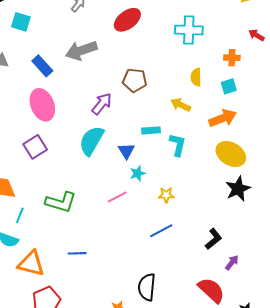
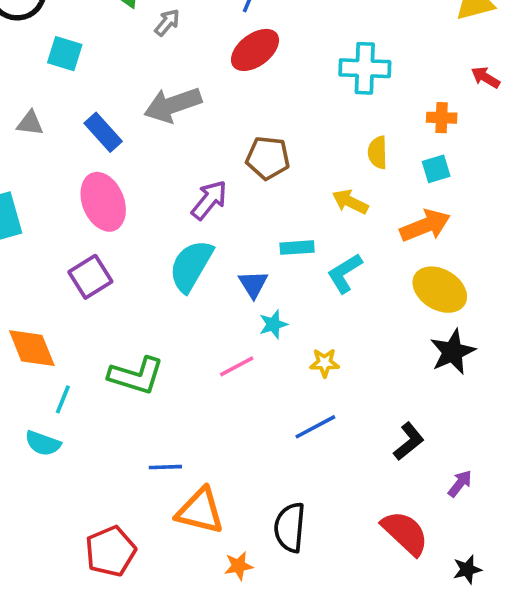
cyan L-shape: (178, 145) -> (345, 273), turned -135
purple arrow: (232, 263) -> (460, 484), moved
orange triangle: (31, 264) -> (200, 511), moved

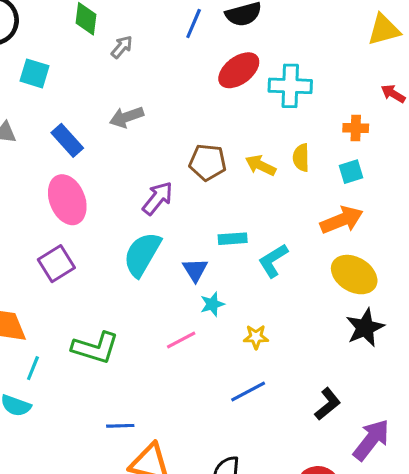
red ellipse: (255, 50) -> (239, 70), moved
gray arrow: (173, 105) -> (127, 117), size x0.7
yellow arrow: (350, 202) -> (261, 165), moved
purple arrow: (460, 484) -> (371, 440), size x1.8

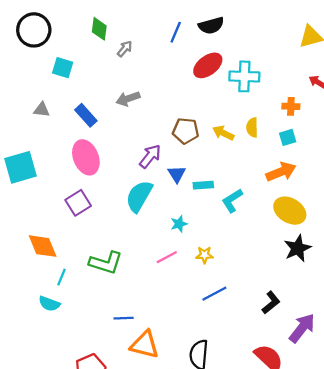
blue triangle: (195, 270) -> (177, 174), moved
cyan star: (212, 304) -> (179, 224), moved
yellow star: (256, 337) -> (204, 255), moved

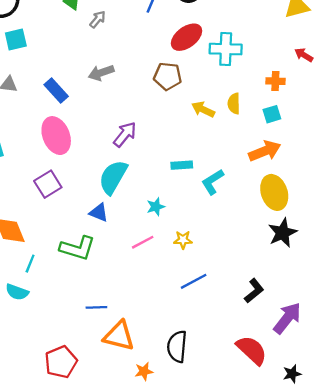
cyan square: (63, 68) -> (16, 40), moved, turned -30
brown pentagon: (186, 131) -> (168, 76), moved
blue triangle: (177, 174) -> (99, 213), moved, turned -36
yellow ellipse: (290, 211) -> (274, 192), turned 40

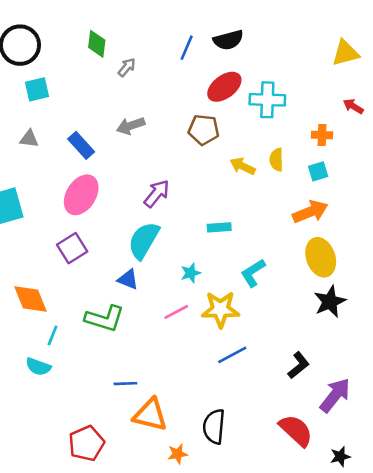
pink ellipse: (56, 136) -> (81, 195), turned 54
cyan L-shape: (213, 182) -> (253, 273), moved
yellow star: (183, 240) -> (220, 309), size x1.8

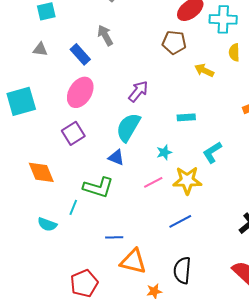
gray arrow: (131, 126) -> (105, 35), moved, turned 80
yellow semicircle: (276, 160) -> (234, 52), moved
cyan line: (53, 335) -> (73, 207), moved
blue line: (232, 355) -> (180, 221), moved

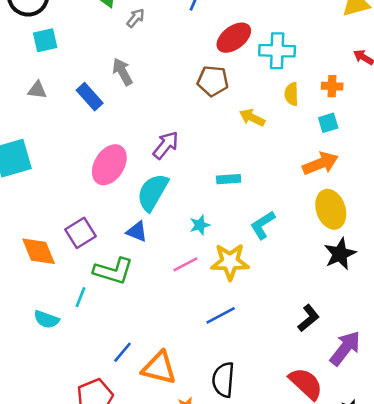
pink ellipse: (80, 92) -> (109, 165), moved
purple square: (73, 133) -> (81, 233), moved
blue line: (114, 237) -> (122, 352), moved, turned -48

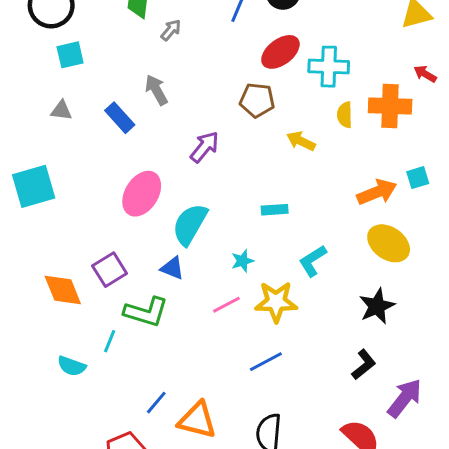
orange cross: (332, 86) -> (390, 106), size x1.8
cyan square: (328, 123) -> (418, 178), moved
purple arrow: (166, 145) -> (205, 147), moved
yellow ellipse: (331, 209) -> (389, 243), turned -36
black star: (340, 254) -> (377, 306), moved

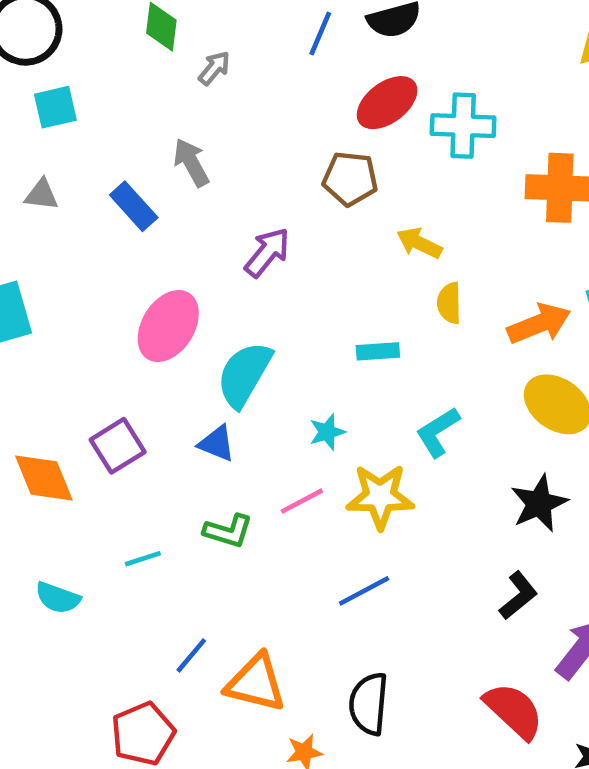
yellow semicircle: (345, 115) -> (449, 303), moved
green L-shape: (146, 312) -> (228, 531), moved, size x0.7
cyan line: (110, 341) -> (143, 559), moved, turned 50

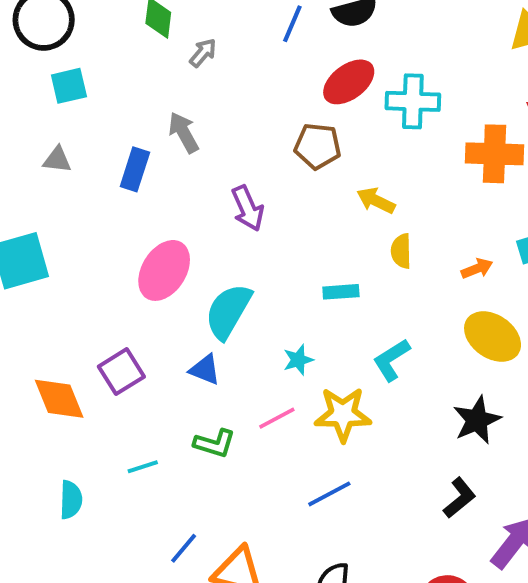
blue rectangle: (134, 206) -> (135, 169), turned 60
purple arrow: (267, 252) -> (248, 208), turned 117
orange arrow: (539, 324) -> (477, 269), size x0.6
cyan semicircle: (58, 598) -> (71, 500), turned -108

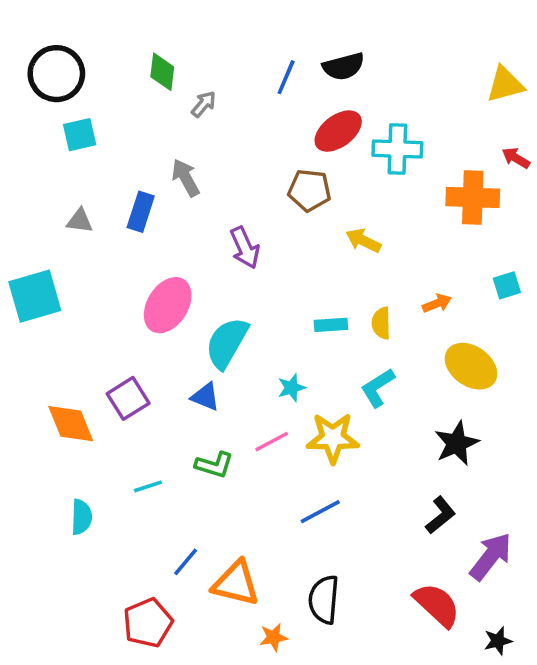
gray triangle: (57, 160) -> (80, 221), moved
yellow semicircle: (401, 251) -> (381, 323), moved
orange arrow: (477, 269) -> (437, 303), moved

